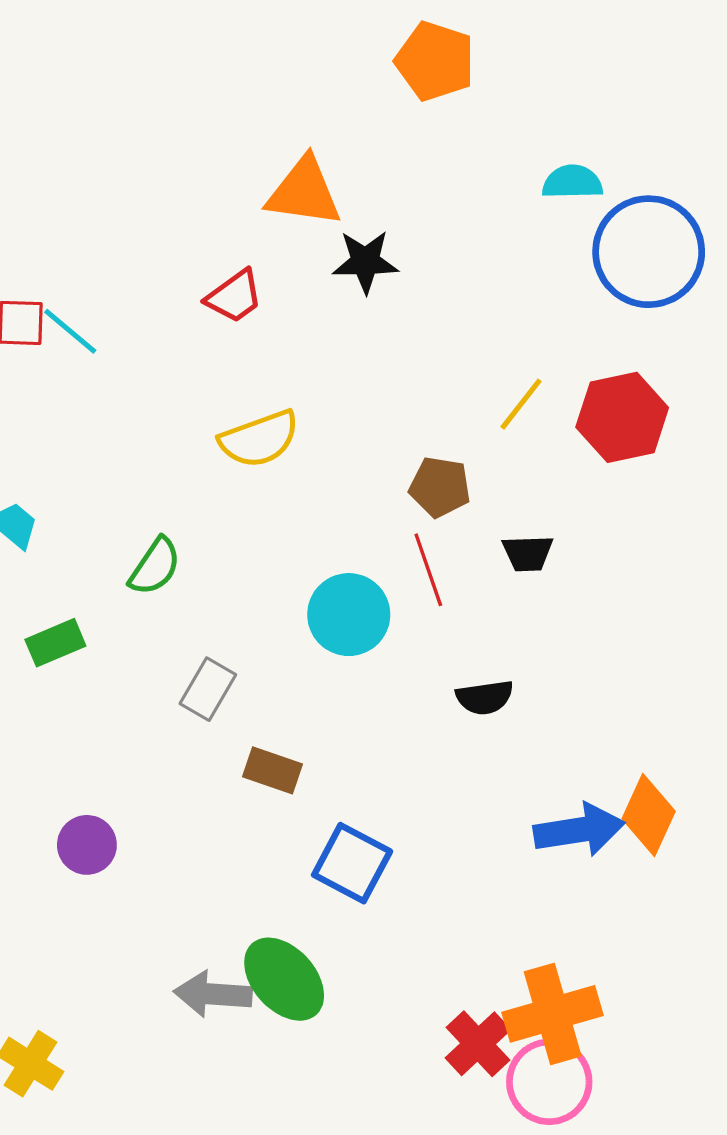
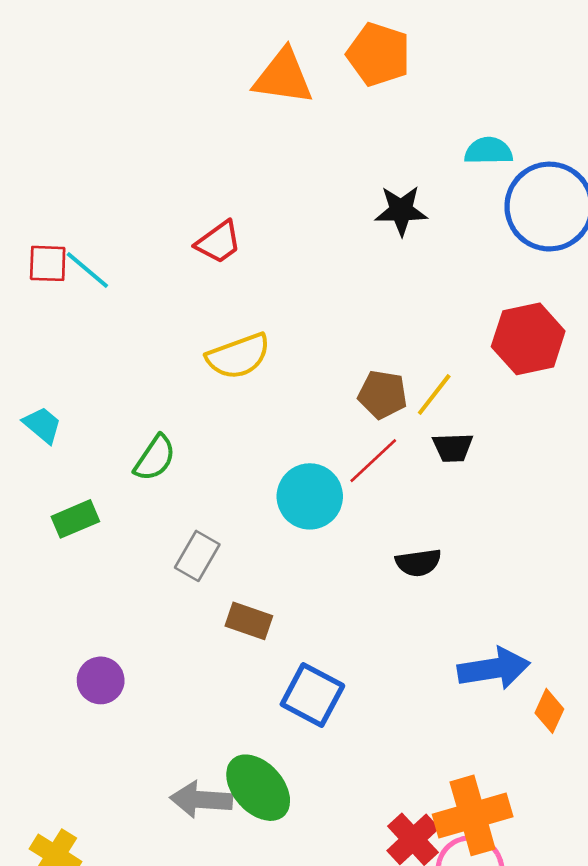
orange triangle: (304, 192) -> (283, 77), moved
black star: (365, 262) -> (401, 210), moved
yellow line: (521, 404) -> (434, 394), moved
red line: (428, 570) -> (373, 461), turned 66
orange diamond: (649, 815) -> (549, 711), moved, size x0.7

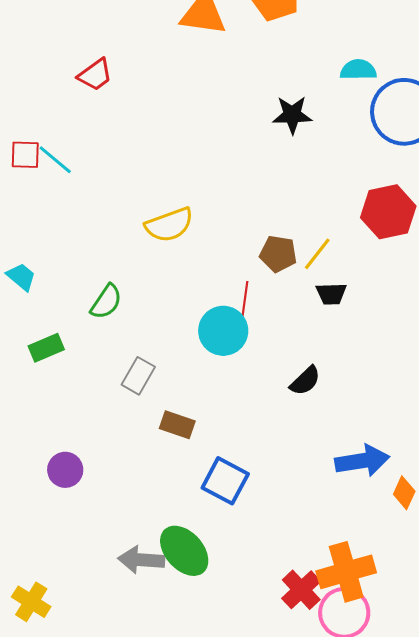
red trapezoid: (218, 242) -> (95, 75), moved
red line: (373, 461) -> (244, 304), moved, turned -39
black semicircle: (418, 563) -> (305, 381), turned -36

